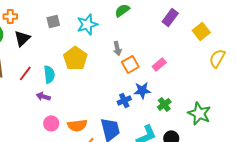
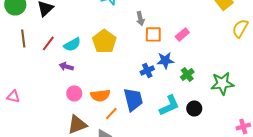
yellow pentagon: (75, 58) -> (104, 41), moved
orange square: (130, 64) -> (153, 34), turned 30
cyan semicircle: (49, 74) -> (72, 44), turned 66
green star: (199, 113) -> (222, 83), turned -30

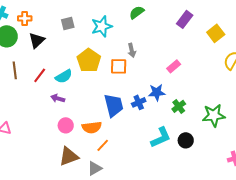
orange square: (153, 34) -> (119, 66), moved
yellow pentagon: (104, 41) -> (89, 60), moved
blue trapezoid: (133, 99) -> (114, 105), moved

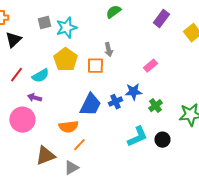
cyan star: (102, 26) -> (66, 28), moved
blue trapezoid: (114, 105) -> (90, 105), turned 40
pink circle: (66, 125) -> (22, 120), moved, size x1.6

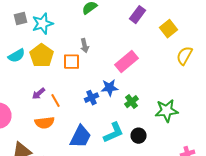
pink rectangle: (150, 66) -> (126, 62), size x1.6
cyan semicircle: (40, 76) -> (16, 56), moved
purple arrow: (34, 98) -> (38, 94), moved, turned -56
blue trapezoid: (90, 105) -> (80, 137), moved
orange line: (79, 145) -> (56, 101), moved, turned -72

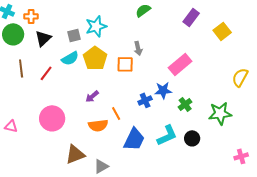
gray square: (20, 19) -> (74, 35), moved
yellow semicircle: (184, 56) -> (240, 77), moved
orange line: (56, 101) -> (116, 113), moved

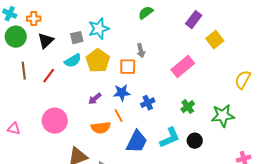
yellow square: (222, 31) -> (215, 40), moved
blue star: (163, 90) -> (122, 93), moved

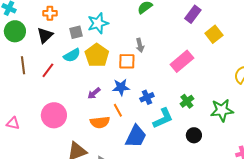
orange cross: (34, 19) -> (50, 13), moved
cyan L-shape: (170, 138) -> (163, 118), moved

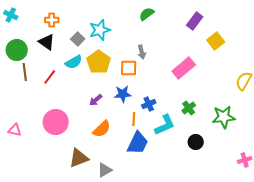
green circle: (15, 31) -> (17, 50), moved
gray square: (76, 32) -> (78, 39), turned -32
black triangle: (45, 35) -> (47, 42), turned -42
orange line: (118, 110) -> (134, 119), moved, turned 32
orange semicircle: (100, 122) -> (102, 129), turned -36

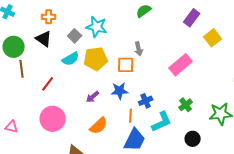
cyan star: (100, 30) -> (97, 27), turned 30
yellow pentagon: (99, 62) -> (96, 59), turned 30
red line: (50, 77) -> (48, 84), moved

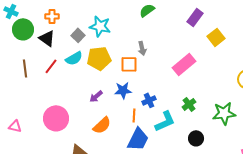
green circle: (14, 47) -> (23, 29), moved
red line: (48, 84) -> (51, 66), moved

